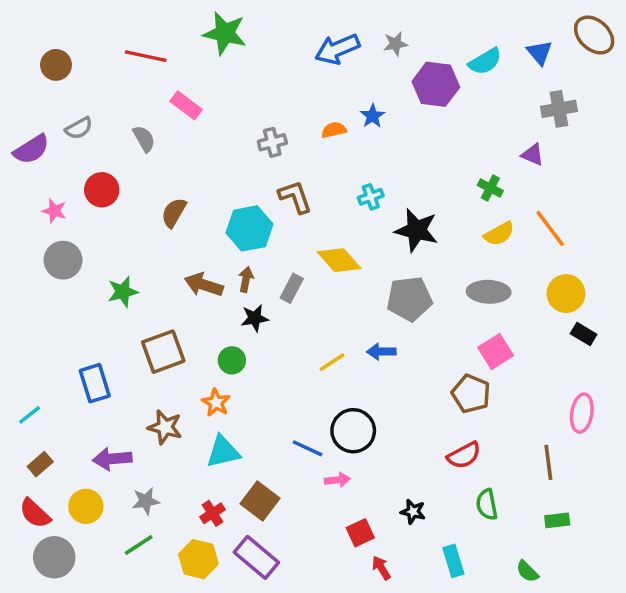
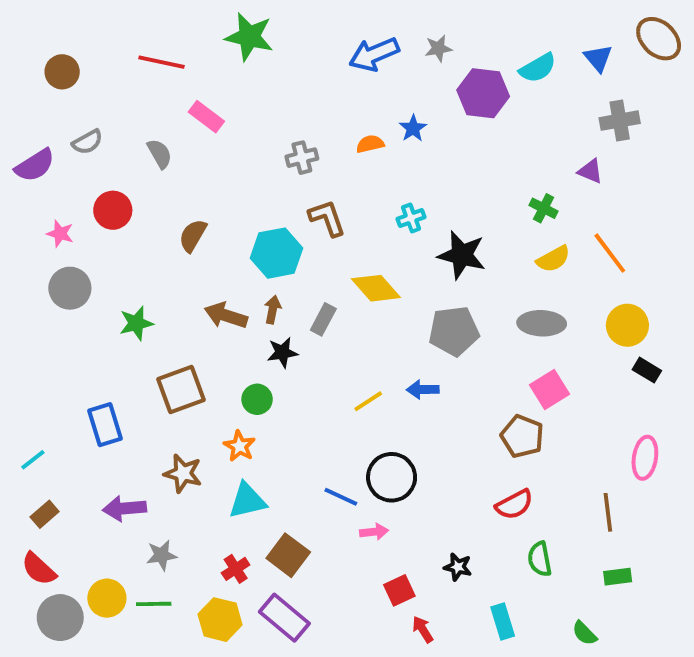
yellow circle: (86, 506) -> (107, 598), moved
green line: (139, 545) -> (154, 604), turned 32

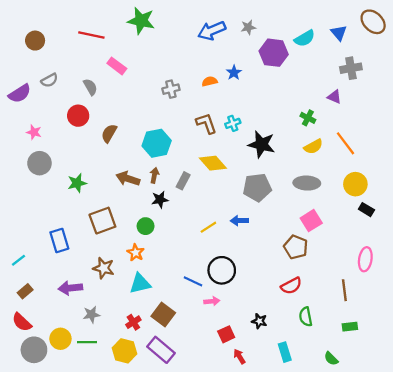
red circle: (113, 210) -> (78, 116), moved
brown L-shape: (327, 218) -> (206, 123), moved

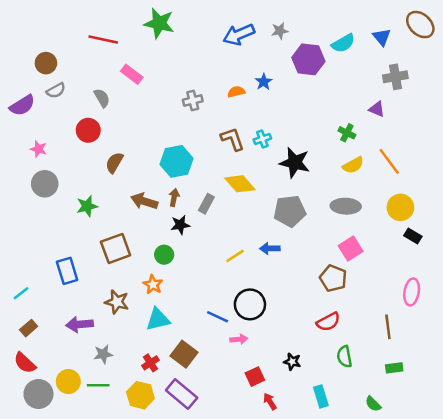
brown circle: (35, 41) -> (46, 63), moved
brown semicircle: (109, 133) -> (114, 163), moved

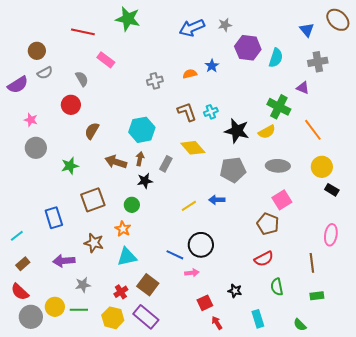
cyan semicircle: (343, 43) -> (276, 58), moved, turned -42
green cross: (347, 133) -> (279, 107), size x1.6
yellow semicircle: (353, 165) -> (267, 132), moved

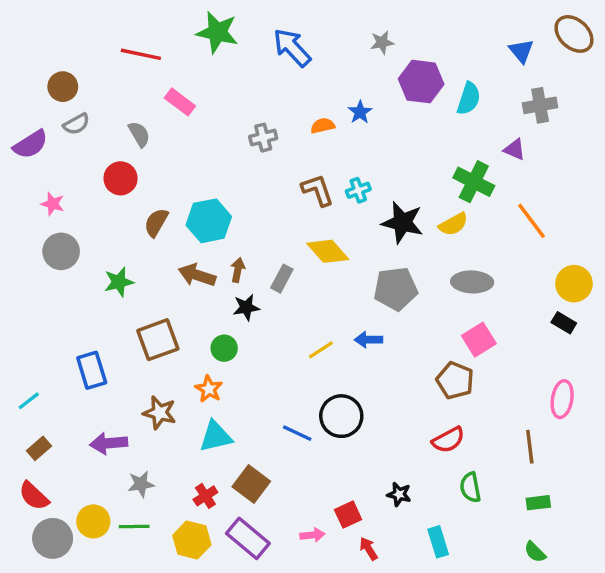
blue arrow: (192, 28) -> (292, 48), moved, turned 70
cyan hexagon: (142, 130) -> (209, 221), moved
yellow circle: (322, 167) -> (574, 284), moved
pink arrow: (192, 273) -> (312, 535), moved
green semicircle: (300, 325) -> (535, 552), moved

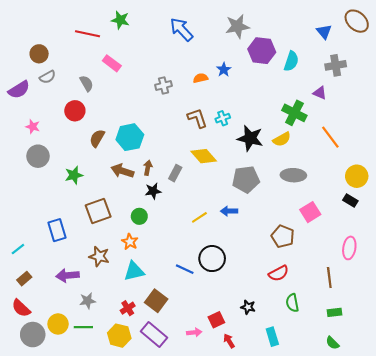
green star: (217, 32) -> (120, 20), moved, size x0.7
gray star: (382, 42) -> (237, 26), size x1.6
pink square: (479, 340) -> (310, 212), moved

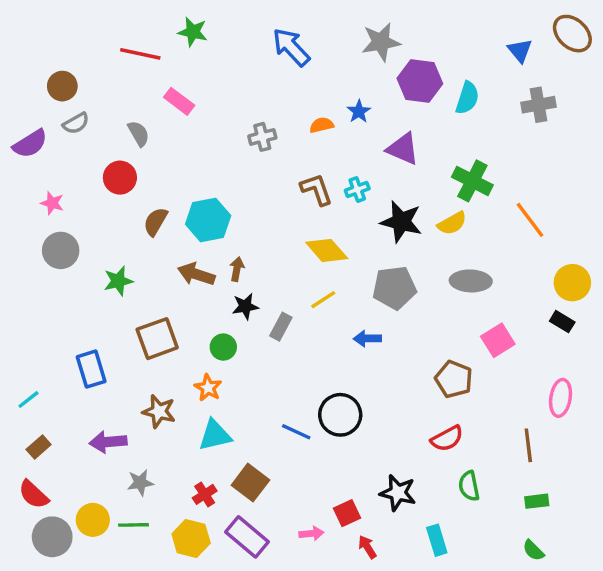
purple triangle: (320, 93) -> (403, 149), moved, size x1.5
gray rectangle: (175, 173) -> (281, 327), moved
yellow line: (199, 217) -> (323, 300), moved
black star: (248, 307) -> (398, 493), size x1.5

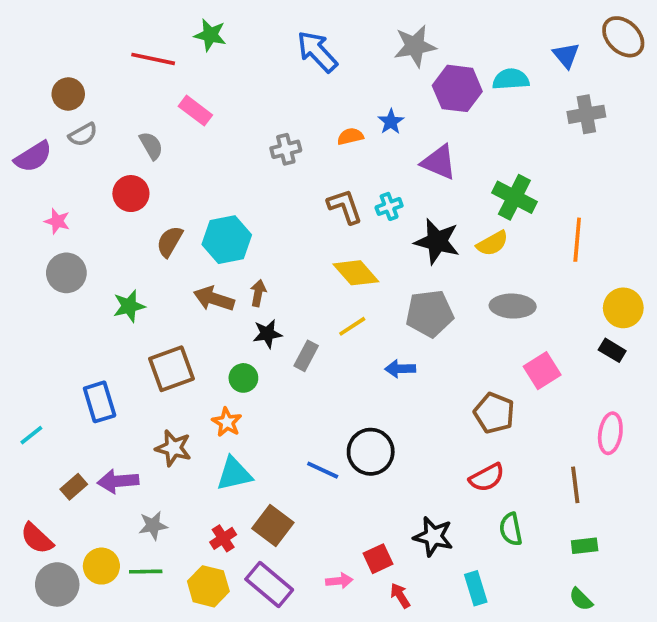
cyan semicircle: (467, 98) -> (511, 79), moved, turned -112
orange line: (530, 220) -> (577, 240), turned 42
brown rectangle: (39, 447) -> (74, 487), moved

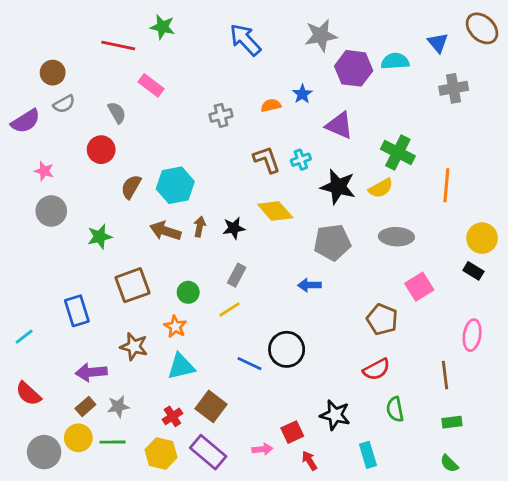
yellow line: (352, 326) -> (230, 309), moved
black star: (267, 334) -> (234, 228), moved
brown rectangle: (74, 487) -> (85, 406), moved
red semicircle: (37, 538) -> (28, 394), moved

